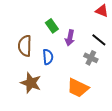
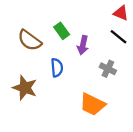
black line: (99, 40) -> (119, 37), moved
brown semicircle: (25, 46) -> (30, 40), moved, turned -55
brown star: (31, 83) -> (25, 88), moved

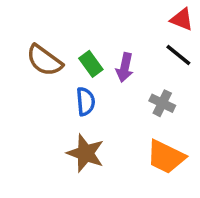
green rectangle: (62, 31) -> (91, 64), moved
brown star: (25, 88) -> (85, 153), moved
orange trapezoid: (92, 104) -> (166, 157), moved

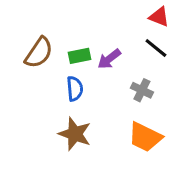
brown semicircle: (44, 60) -> (39, 53), turned -92
green rectangle: (91, 64) -> (79, 56), turned -65
purple arrow: (125, 68) -> (109, 59), turned 40

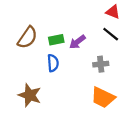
gray cross: (142, 90) -> (101, 64), turned -32
brown star: (75, 134) -> (30, 95), moved

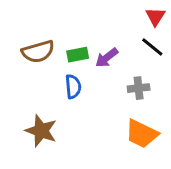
red triangle: (113, 12) -> (155, 17), turned 40
brown semicircle: (27, 37) -> (38, 52), turned 40

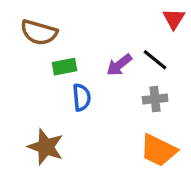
black line: (152, 47) -> (155, 60), moved
brown semicircle: (38, 52) -> (39, 32), moved, turned 32
green rectangle: (78, 55) -> (65, 67), moved

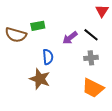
brown semicircle: (39, 32) -> (16, 35), moved
green rectangle: (65, 67) -> (38, 26), moved
brown star: (46, 147) -> (40, 79), moved

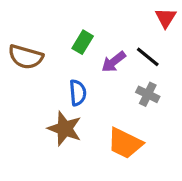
green rectangle: (38, 26) -> (83, 42), moved, turned -48
gray cross: (91, 58) -> (148, 94), turned 32
orange trapezoid: (93, 88) -> (125, 143), moved

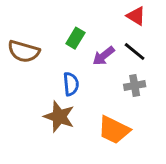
red triangle: (166, 18) -> (136, 16), moved, turned -30
gray cross: (148, 94) -> (135, 85), turned -36

